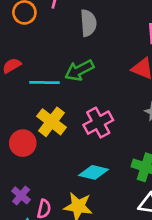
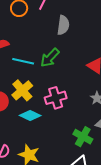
green arrow: (79, 70) -> (50, 58), turned -30
cyan diamond: (94, 172) -> (30, 116), moved

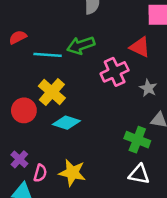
green arrow: (50, 58) -> (81, 45), turned 35
pink cross: (56, 98) -> (115, 72), moved

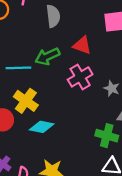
red triangle: (140, 47) -> (82, 45), moved

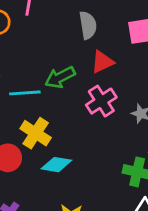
gray semicircle: (53, 16) -> (88, 25), moved
red triangle: (82, 45) -> (102, 62), turned -42

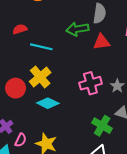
green arrow: (60, 77) -> (77, 29), moved
pink cross: (101, 101) -> (90, 83), moved

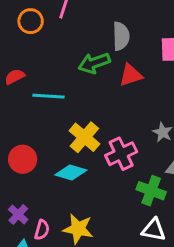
yellow cross: (40, 77) -> (84, 137), moved
pink cross: (90, 83) -> (121, 154), moved

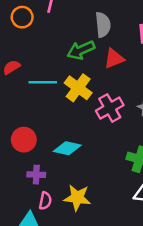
yellow cross: (84, 137) -> (78, 88), moved
pink cross: (121, 154) -> (110, 108), moved
purple cross: (18, 214) -> (36, 175), moved, turned -36

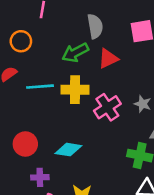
orange circle: (22, 17) -> (21, 41), moved
yellow cross: (78, 88) -> (75, 90), turned -32

